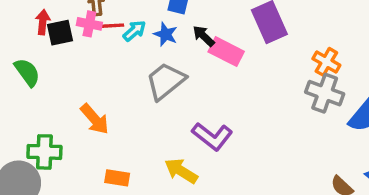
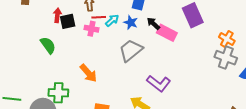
pink cross: (89, 24) -> (91, 29), moved

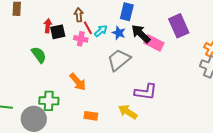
red line: (99, 17) -> (88, 28), turned 64
black arrow: (153, 23) -> (141, 34), size x1.5
purple L-shape: (159, 83) -> (146, 92), turned -30

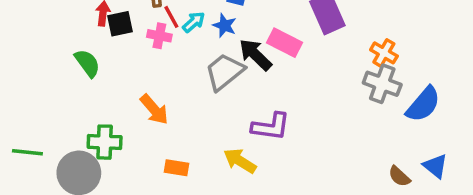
black arrow: (141, 34) -> (255, 55), moved

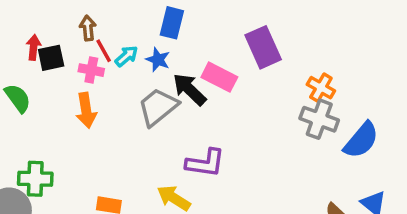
orange arrow: (154, 109) -> (86, 110), moved, turned 32

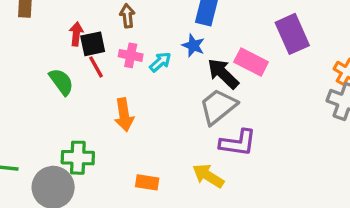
red line: (104, 51) -> (96, 67), moved
cyan arrow: (126, 56) -> (160, 62), moved
gray trapezoid: (158, 107) -> (218, 107), moved
orange arrow: (86, 110) -> (124, 115), moved

